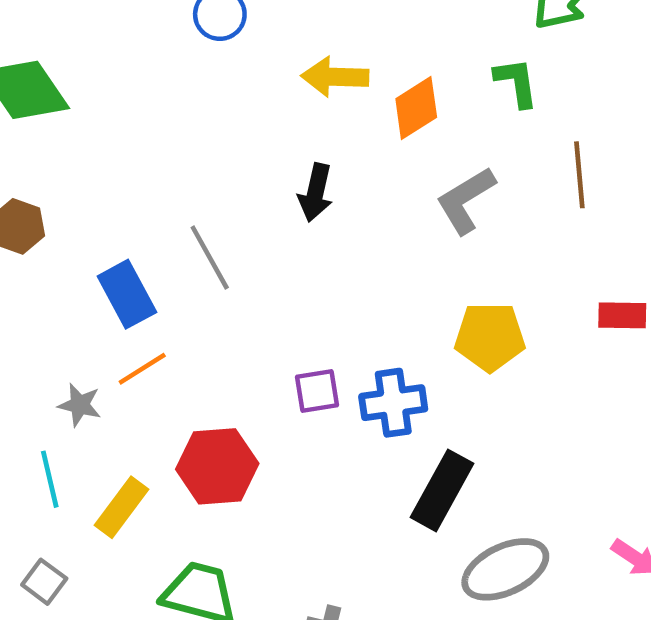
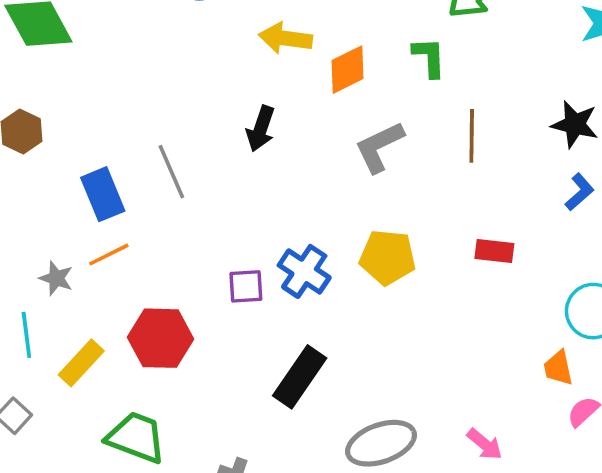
blue cross: (393, 403) -> (304, 271), moved, turned 36
black rectangle: (442, 490) -> (300, 377), moved

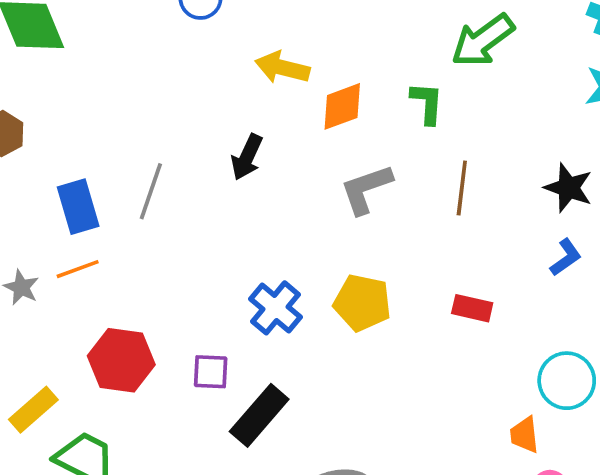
gray line: (171, 172) -> (151, 191), turned 36
purple square: (246, 286) -> (211, 372), moved
yellow rectangle: (81, 363) -> (33, 410), moved

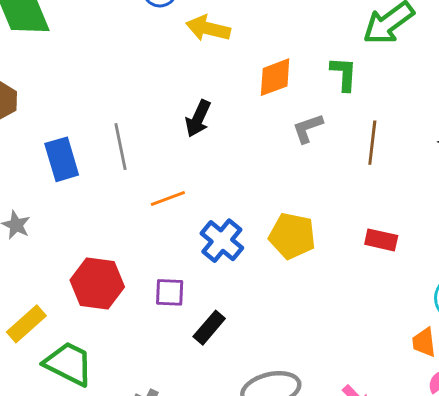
yellow arrow: (282, 68) -> (208, 28), moved
gray L-shape: (366, 189) -> (308, 128), moved, size x0.7
gray line: (151, 191) -> (121, 147), turned -30
orange line: (78, 269) -> (168, 199), moved
black rectangle: (259, 415) -> (209, 328), size x0.7

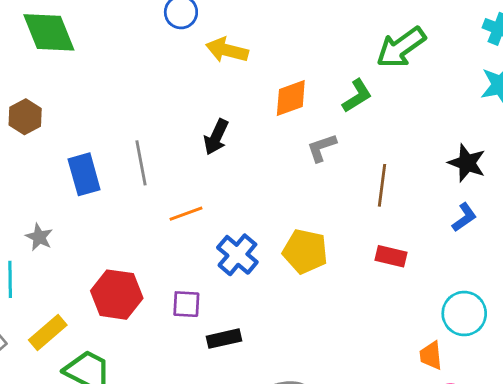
green L-shape: (344, 74) -> (357, 96), turned 54
brown line: (372, 143) -> (382, 185), moved
black rectangle: (209, 328) -> (224, 339), turned 36

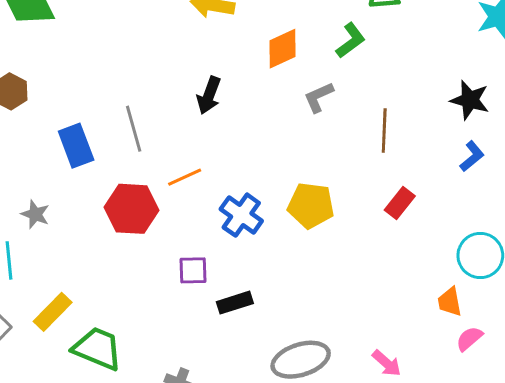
red rectangle: (391, 256) -> (400, 203), turned -60
red hexagon: (117, 295) -> (132, 209), moved

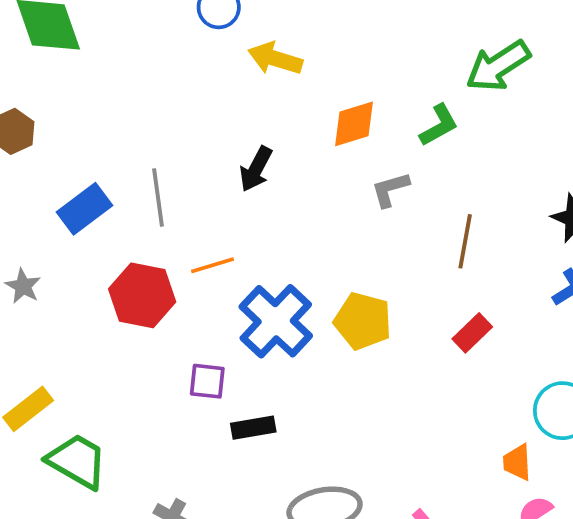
blue rectangle: (76, 146) -> (85, 209), turned 66
blue cross: (241, 215) -> (276, 321), size x1.4

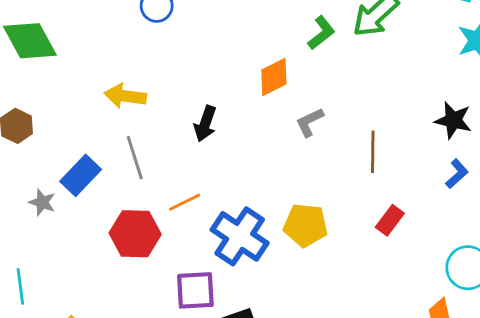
yellow arrow: (275, 59) -> (125, 96), moved
green L-shape: (439, 125) -> (321, 33), moved
gray star: (23, 286) -> (42, 202), moved
purple square: (207, 381) -> (195, 290), size x1.4

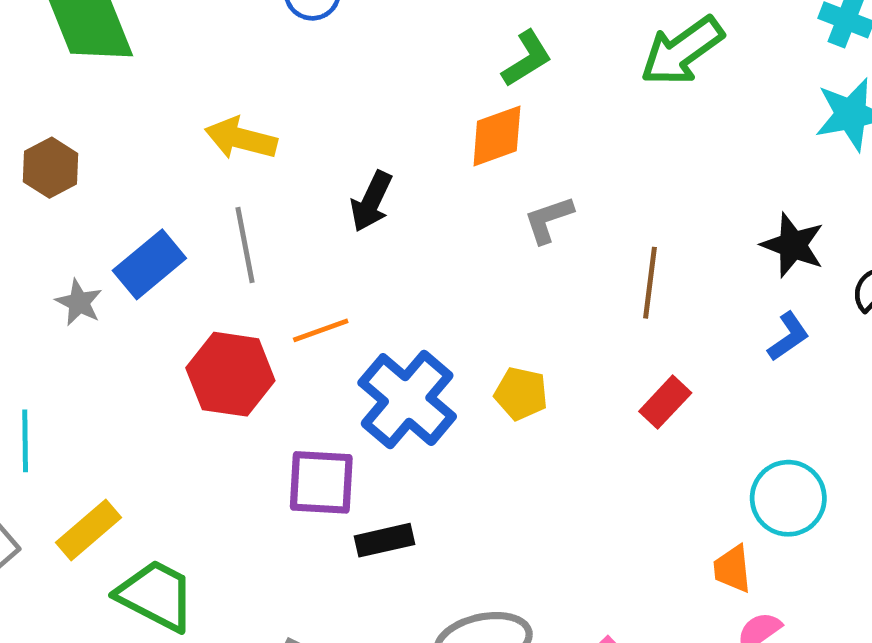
green L-shape: (321, 33) -> (527, 59), moved
yellow pentagon: (305, 225) -> (521, 394), size x0.7

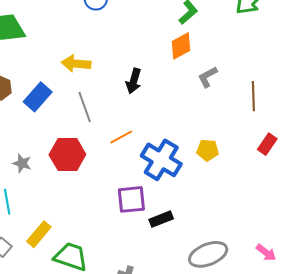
blue rectangle: (149, 264) -> (38, 97), moved
gray star: (79, 302) -> (22, 163), moved
red hexagon: (230, 374) -> (67, 155), moved

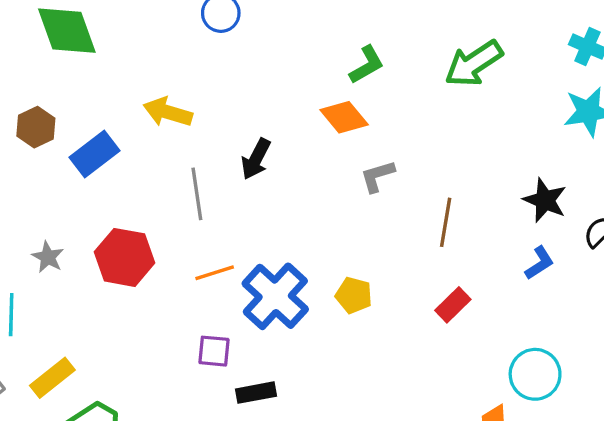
orange diamond: (181, 46) -> (344, 117), turned 68
gray line: (85, 107) -> (197, 194), moved
orange line: (121, 137) -> (215, 273), moved
purple square: (131, 199) -> (214, 351), size x0.7

